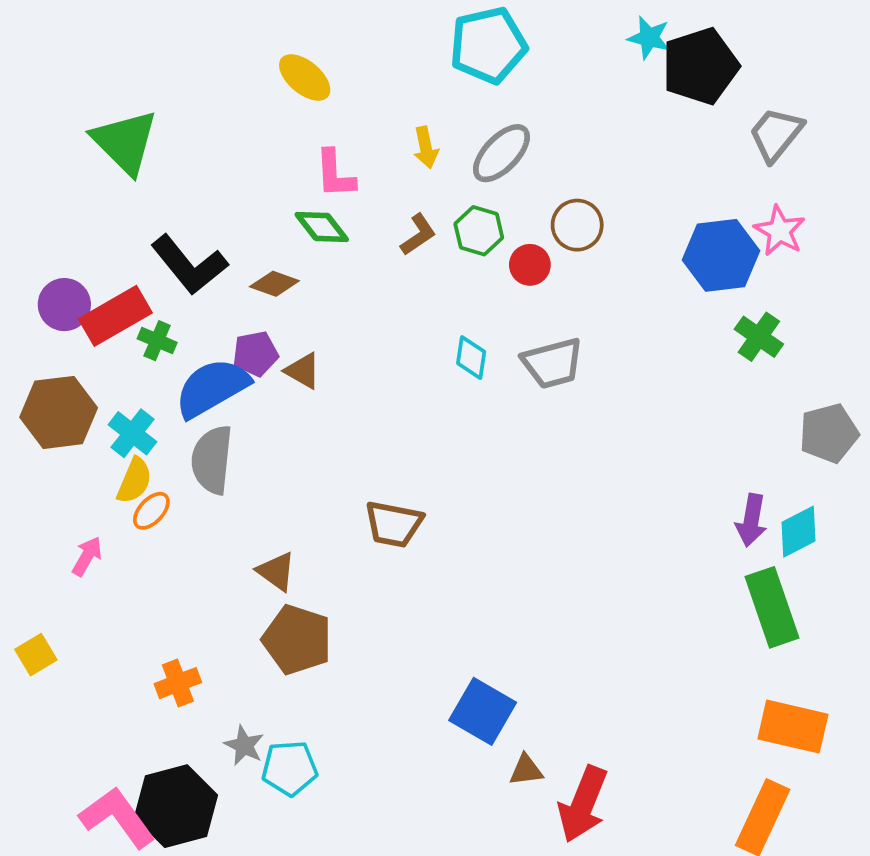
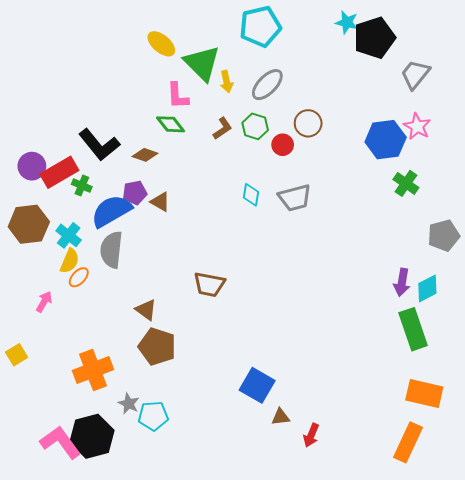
green triangle: (125, 142) -> (202, 63), moved
orange cross: (178, 683) -> (93, 370), size x1.6
red arrow: (583, 804) -> (311, 435), size x0.6

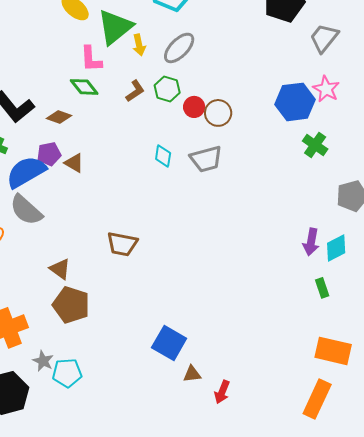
green triangle: (202, 63) -> (115, 27), turned 36
brown circle: (308, 123) -> (218, 113), moved
gray semicircle: (111, 250) -> (26, 210), turned -54
green rectangle: (413, 329) -> (322, 288), size x0.5

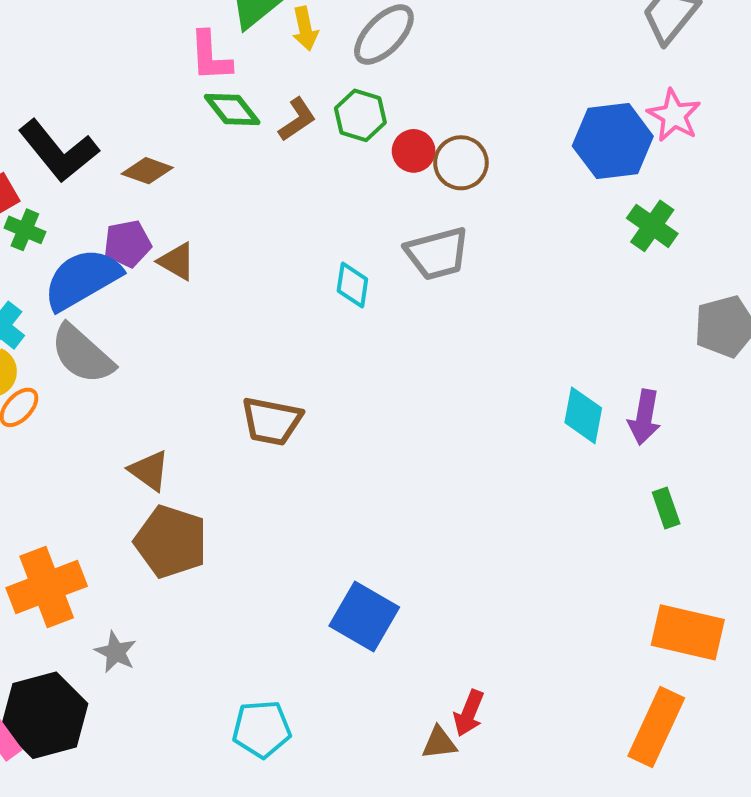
green diamond: (84, 87) -> (232, 109), moved
cyan diamond: (163, 156) -> (352, 285), moved
cyan diamond: (336, 248) -> (583, 415), moved, turned -52
cyan pentagon: (67, 373) -> (262, 729), moved
brown triangle: (192, 374) -> (439, 743), moved

